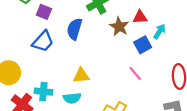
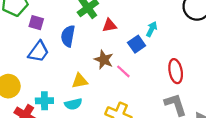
red triangle: (140, 17) -> (109, 25), moved
brown star: (119, 27) -> (104, 60), moved
pink line: (135, 73) -> (123, 71), moved

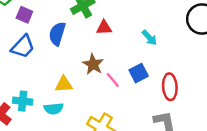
cyan arrow: (152, 29) -> (149, 38), turned 104
blue square: (137, 44) -> (139, 73), moved

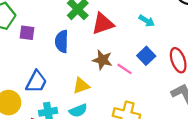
red triangle: (104, 28) -> (103, 24), size x1.5
blue trapezoid: (23, 47) -> (36, 82), moved

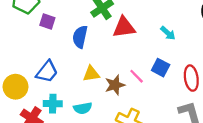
blue square: (146, 56) -> (161, 68), turned -30
brown star: (102, 60) -> (115, 85), moved, turned 30
yellow triangle: (81, 86) -> (91, 74), moved

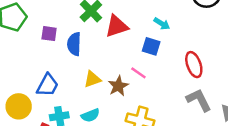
purple square: (47, 21) -> (49, 34), moved
blue square: (161, 68) -> (151, 46), moved

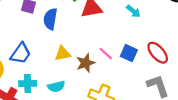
blue square: (151, 46) -> (129, 53), moved
red ellipse: (194, 65) -> (158, 53), turned -30

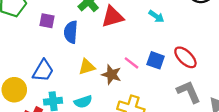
brown star: (86, 63) -> (111, 75), turned -30

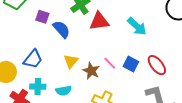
cyan arrow: (156, 16) -> (137, 26), size x1.5
blue semicircle: (71, 32) -> (61, 29), turned 126
yellow triangle: (87, 67) -> (71, 61), turned -42

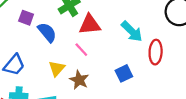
pink line: (110, 63) -> (81, 50), moved
blue square: (131, 64) -> (124, 73), turned 35
red ellipse: (157, 65) -> (156, 52), moved, turned 40

